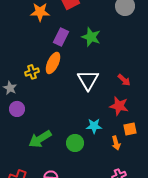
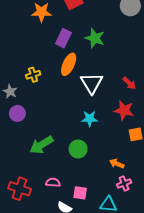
orange ellipse: (53, 63) -> (69, 64), moved
cyan star: (94, 126) -> (90, 119), moved
orange arrow: (116, 143) -> (117, 164), moved, turned 128

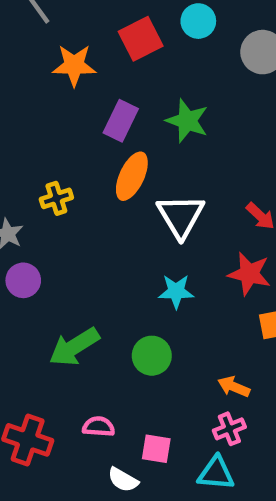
pink cross: (124, 183) -> (229, 429), moved

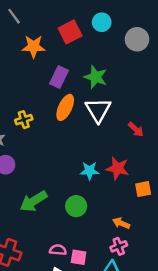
white triangle: (181, 216) -> (98, 110), moved
red star: (249, 274) -> (118, 168), moved
pink semicircle: (99, 427) -> (58, 250), moved

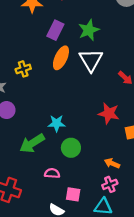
green star: (96, 77) -> (89, 30), turned 30
cyan star: (90, 171) -> (57, 123), moved
pink semicircle: (58, 250) -> (52, 173), moved

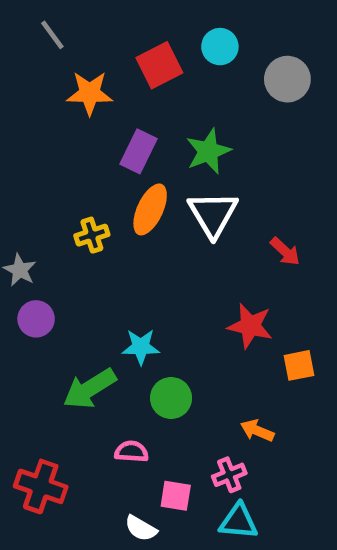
yellow cross: (23, 69) -> (92, 235), moved
pink cross: (110, 184) -> (229, 475), moved

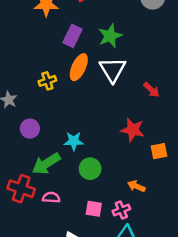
purple circle: (36, 319) -> (30, 129), moved
pink semicircle: (131, 452) -> (51, 197), moved
red cross: (41, 486) -> (21, 189), moved
pink square: (176, 496) -> (94, 209), moved

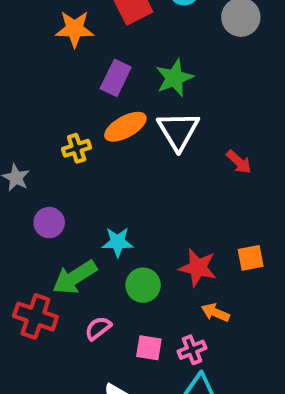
orange ellipse: (79, 67) -> (125, 127), turned 36
red star: (133, 130) -> (198, 268), moved
pink semicircle: (51, 197) -> (98, 328), moved, turned -42

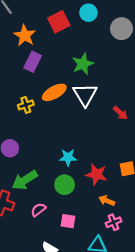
orange star: (75, 29) -> (25, 35), turned 30
purple rectangle: (116, 78) -> (33, 62), moved
cyan star: (118, 242) -> (68, 157), moved
pink cross: (192, 350) -> (114, 222), moved

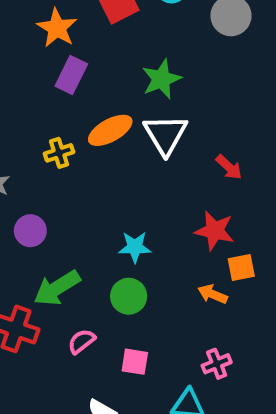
red star: (96, 174) -> (215, 231), moved
orange arrow: (107, 201) -> (213, 294), moved

